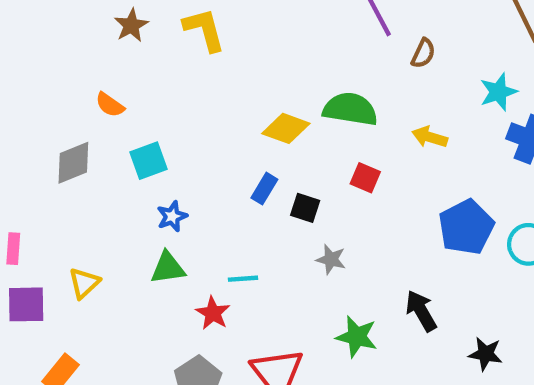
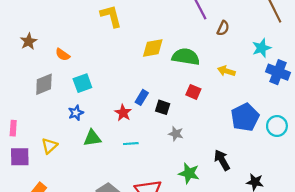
brown star: (131, 25) -> (29, 41), moved
yellow diamond: (286, 128) -> (153, 48), moved, turned -30
blue star: (172, 216) -> (76, 113), moved
red star: (213, 313) -> (123, 113), moved

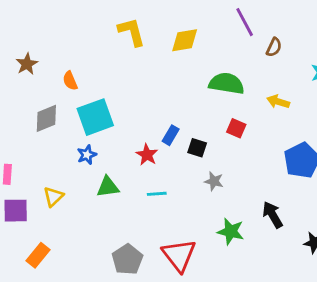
yellow diamond: (153, 48) -> (185, 40), moved
orange semicircle: (63, 55) -> (70, 81), turned 32
cyan square: (82, 83) -> (95, 117), size x1.5

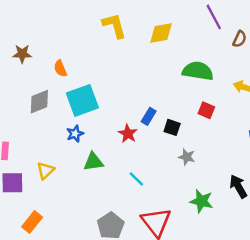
brown star: (27, 64) -> (22, 54), turned 30
cyan line: (157, 194) -> (136, 179), moved, turned 49

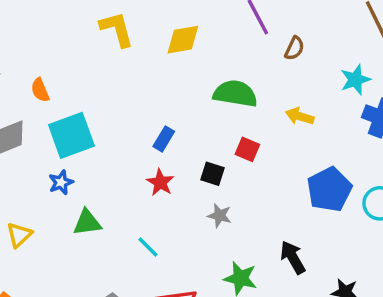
blue rectangle: (149, 116) -> (164, 139), moved
black square: (172, 127) -> (213, 174), moved
red star: (128, 134) -> (160, 182), moved

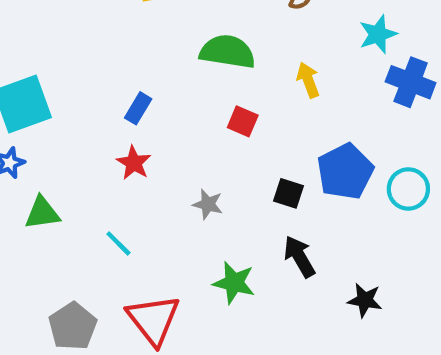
yellow arrow: (300, 116) -> (308, 80), turned 52
black square: (213, 174) -> (288, 193), moved

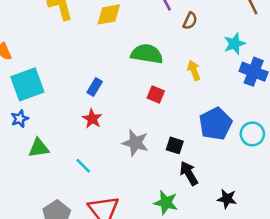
black square: (288, 193) -> (175, 145), moved
gray star: (208, 204) -> (135, 143), size x1.5
green star: (234, 283) -> (166, 203), moved

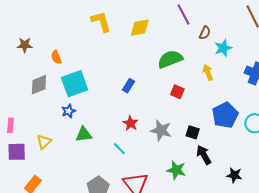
cyan star: (235, 44) -> (223, 48), moved
green semicircle: (147, 54) -> (170, 59), turned -30
red star: (92, 119) -> (131, 123), moved
green star: (166, 203) -> (176, 170), moved

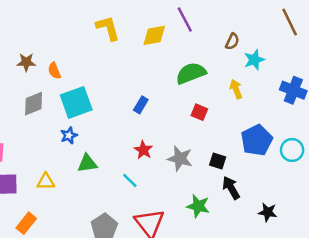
purple line: (183, 14) -> (185, 20), moved
brown star: (25, 45) -> (26, 62), moved
yellow triangle: (44, 142) -> (46, 182), moved, turned 42

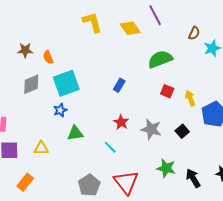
yellow diamond: (154, 35) -> (130, 28), turned 65
yellow arrow: (236, 89) -> (190, 98), moved
black square: (218, 161) -> (182, 131), turned 32
black arrow: (231, 188) -> (193, 178), moved

